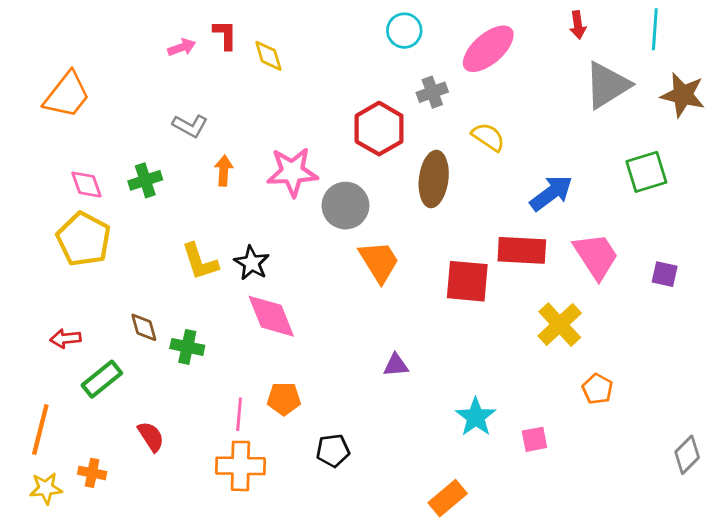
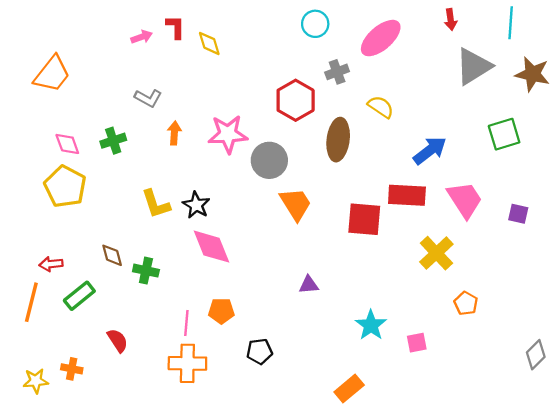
orange line: (40, 430) -> (31, 302), moved

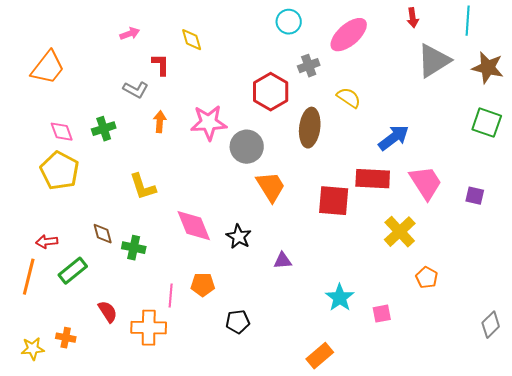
red L-shape: (175, 27) -> (161, 65), moved
green square: (504, 134) -> (487, 123), moved, turned 36
black star: (196, 205) -> (239, 237), moved
orange cross: (187, 363) -> (149, 328), moved

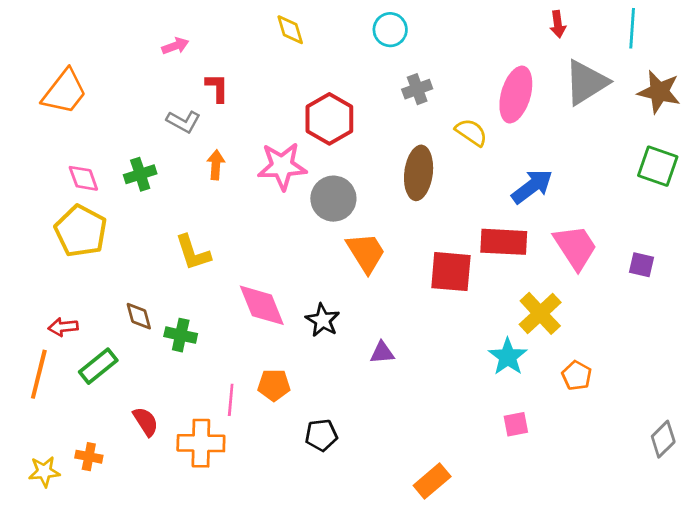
pink ellipse: (349, 35) -> (516, 95), moved, turned -33
yellow diamond: (192, 40) -> (290, 30), moved
red hexagon: (271, 92) -> (329, 119), moved
cyan star: (340, 298) -> (508, 357), moved

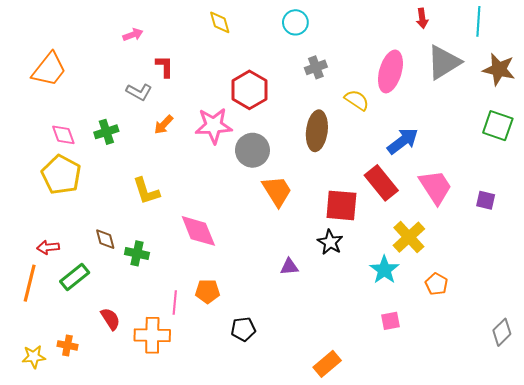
orange arrow: (216, 165) -> (164, 125), turned -140
red rectangle: (504, 242) -> (381, 183), turned 48
black star: (323, 320) -> (330, 242), moved

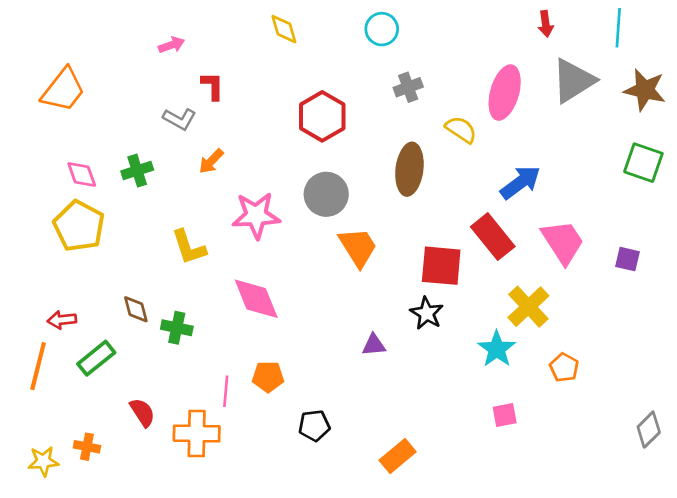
pink star: (214, 126) -> (256, 215), moved
orange rectangle: (327, 364) -> (398, 456), moved

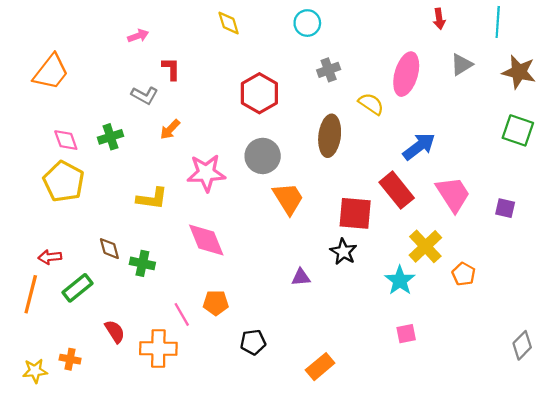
gray triangle: (573, 81) -> (462, 64), size x0.6
yellow L-shape: (189, 247) -> (152, 199), turned -64
orange pentagon: (564, 367) -> (464, 274), moved
pink line: (226, 391) -> (182, 314), turned -35

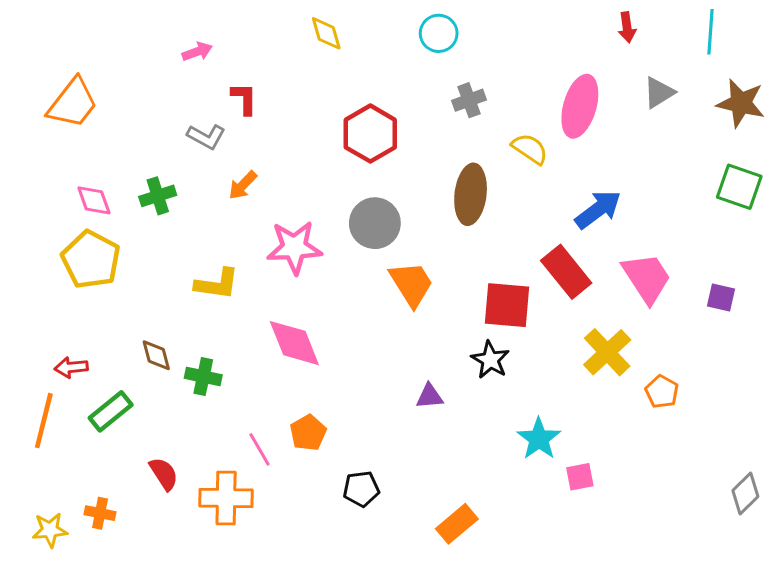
cyan star: (400, 280) -> (539, 439), moved
orange pentagon: (216, 303) -> (308, 433), turned -30

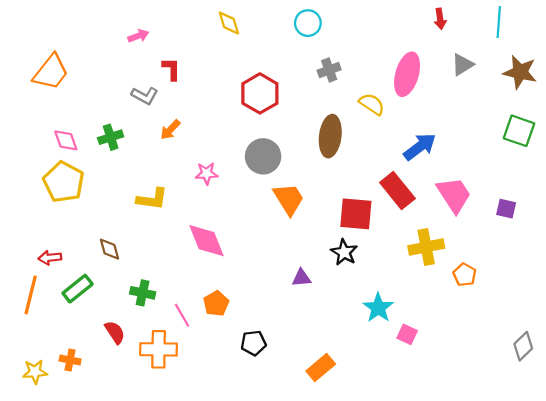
pink star: (294, 247) -> (207, 173), size x0.6
yellow cross: (607, 352) -> (426, 247), turned 32
green cross: (203, 377) -> (143, 293), moved
pink square: (580, 477) -> (407, 334), turned 36

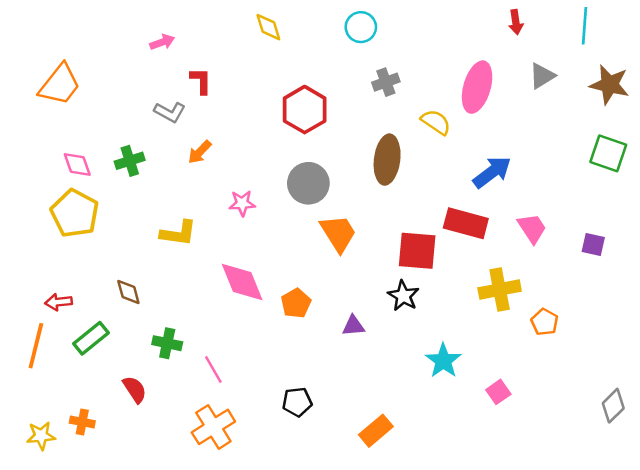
red rectangle: (397, 190) -> (466, 223), turned -36
pink trapezoid: (454, 195) -> (532, 228), size x0.7
orange pentagon: (216, 304) -> (296, 303), moved
pink square: (407, 334) -> (498, 392), moved, turned 30
orange cross: (159, 349) -> (213, 427), moved, turned -33

